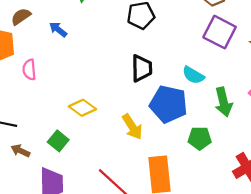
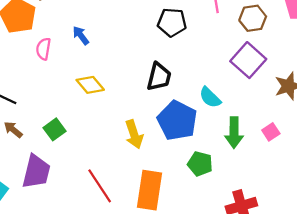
blue arrow: (58, 29) -> (81, 35), moved
yellow diamond: (82, 108) -> (90, 85), moved

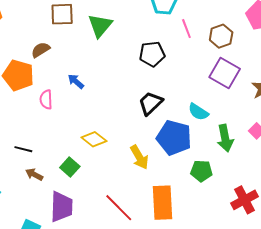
black trapezoid: (159, 77) -> (151, 103), turned -136
yellow diamond: (90, 85) -> (94, 139), moved

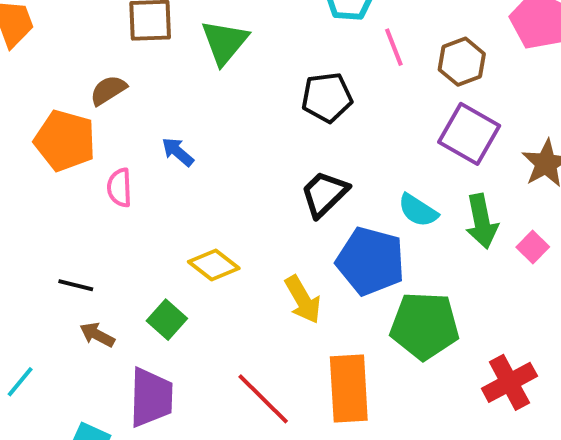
green arrow: (225, 138) -> (482, 221), moved
green pentagon: (201, 171) -> (425, 326), size x1.6

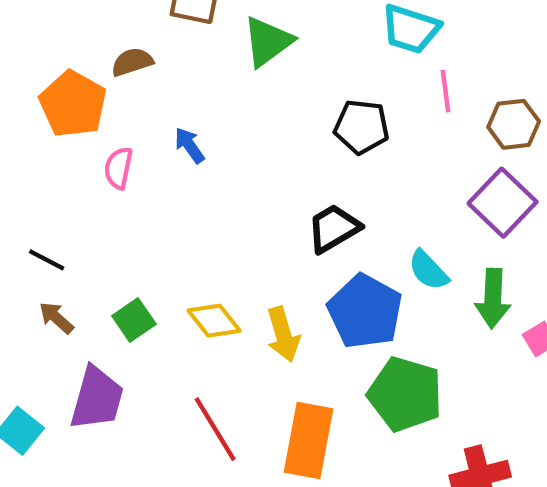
yellow diamond: (214, 265) -> (214, 321), moved

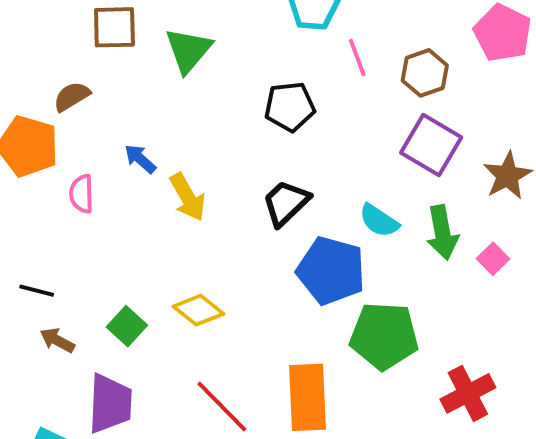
yellow arrow: (283, 334) -> (188, 197), moved

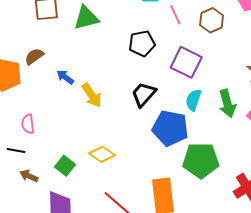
green triangle: (188, 50) -> (86, 18), turned 40
brown semicircle: (72, 96) -> (34, 56), moved
purple square: (431, 145) -> (186, 62), moved
pink semicircle: (82, 194) -> (28, 124), moved
cyan semicircle: (379, 221) -> (193, 100), turned 80

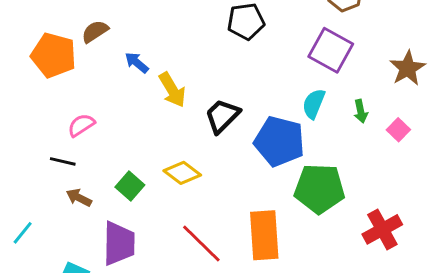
purple square: (186, 62) -> (331, 50), moved
black trapezoid: (144, 94) -> (222, 116), moved
green arrow: (227, 104) -> (361, 111), size x0.6
pink semicircle: (28, 124) -> (81, 125), turned 60

